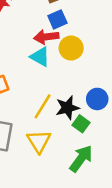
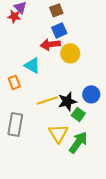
cyan triangle: (40, 57) -> (32, 65), moved
yellow line: (43, 106) -> (47, 100), turned 40
yellow triangle: (39, 141) -> (58, 133), moved

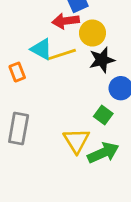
yellow line: (47, 100) -> (62, 55), moved
black star: (67, 101) -> (102, 60), moved
green arrow: (78, 142) -> (103, 153), turned 30

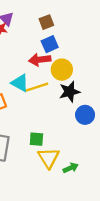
green square: (103, 115) -> (36, 139), moved, turned -32
green arrow: (103, 153) -> (71, 168), size x0.6

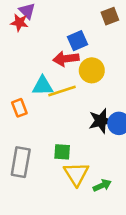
brown square: (46, 22) -> (110, 16), moved
cyan triangle: (20, 83) -> (43, 86), turned -30
black star: (70, 92) -> (101, 121), moved

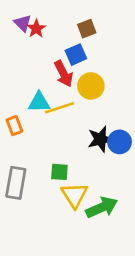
brown square: (110, 16) -> (87, 29), moved
red star: (19, 23) -> (36, 29), moved, turned 30
red arrow: (66, 59) -> (64, 74), turned -110
green arrow: (102, 185) -> (102, 207), size x1.6

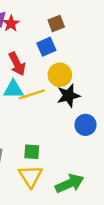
red arrow: (64, 74) -> (17, 64), moved
black star: (100, 139) -> (68, 96), moved
yellow triangle: (74, 195) -> (31, 176), moved

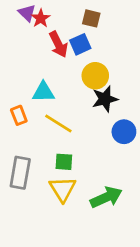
brown square: (56, 23) -> (91, 18), turned 35
red arrow: (17, 64) -> (58, 44), moved
yellow line: (32, 94) -> (58, 124), moved, turned 50

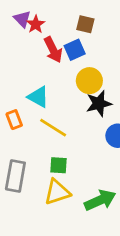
cyan triangle: (43, 92) -> (38, 97), turned 30
yellow triangle: (63, 189) -> (57, 192), turned 44

